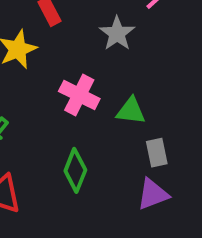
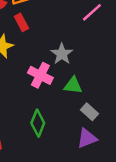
gray star: (117, 33) -> (62, 54), moved
gray rectangle: (157, 153) -> (89, 112), turned -36

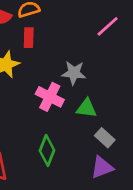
red rectangle: (21, 22) -> (29, 38), turned 30
gray star: (62, 54) -> (74, 73), turned -30

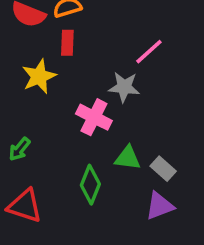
pink line: (108, 26) -> (149, 52), moved
green triangle: (86, 108) -> (128, 158), moved

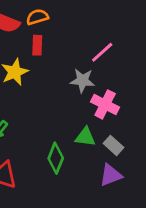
pink cross: (94, 117) -> (105, 104), moved

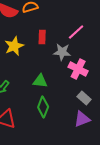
red rectangle: (37, 45) -> (42, 37), moved
green triangle: (85, 137) -> (40, 81), moved

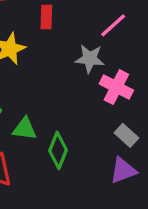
red rectangle: (42, 37) -> (46, 17), moved
green triangle: (40, 81) -> (25, 129), moved

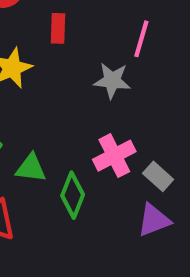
pink line: (113, 25) -> (141, 39), turned -32
pink cross: (116, 87) -> (114, 156), moved, turned 36

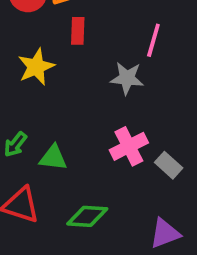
green diamond: (73, 195) -> (87, 216), moved, turned 72
purple triangle: (154, 220) -> (165, 233), moved

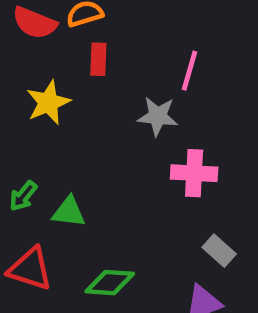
pink cross: (129, 146) -> (194, 173), moved, turned 30
gray rectangle: (169, 165) -> (219, 251), moved

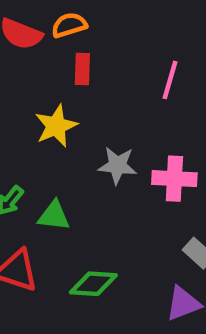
yellow star: (48, 103) -> (56, 126), moved
gray star: (158, 116) -> (117, 165), moved

